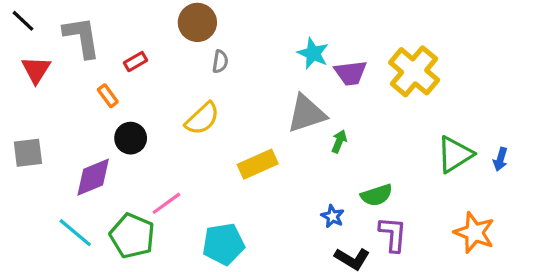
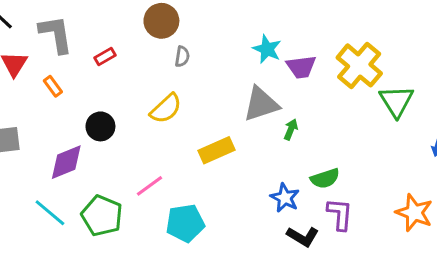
orange rectangle: (108, 96) -> (53, 86), moved
green triangle: (455, 154) -> (396, 101), moved, turned -30
pink line: (166, 203) -> (150, 186), moved
blue star: (333, 216) -> (285, 198), size x1.4

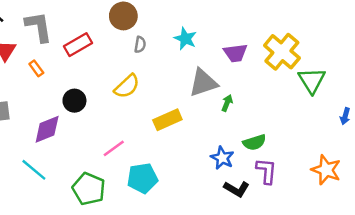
cyan star: (267, 49) -> (185, 39), moved
red rectangle: (105, 57) -> (78, 45), size x1.6
green pentagon: (102, 216) -> (89, 189), moved

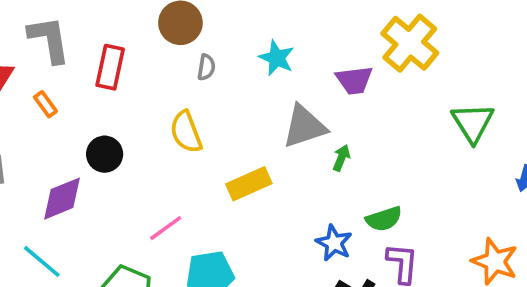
red rectangle: (78, 45) -> (110, 67), turned -48
yellow cross: (282, 52) -> (410, 43), moved
yellow semicircle: (127, 86) -> (186, 132), turned 112

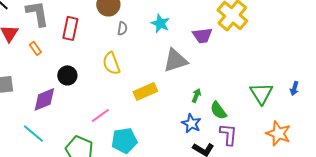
green triangle: (473, 123) -> (261, 93), moved
green arrow: (341, 158) -> (196, 95), moved
green semicircle: (384, 219) -> (218, 110), turned 72

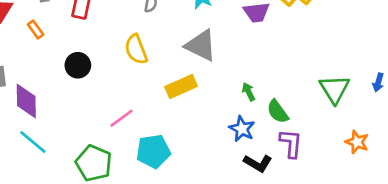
gray triangle: (175, 60) -> (201, 45), moved, turned 44
green arrow: (196, 95) -> (249, 92), turned -48
purple diamond: (44, 99) -> (26, 101), moved, turned -68
orange star: (278, 133) -> (357, 142), size x0.7

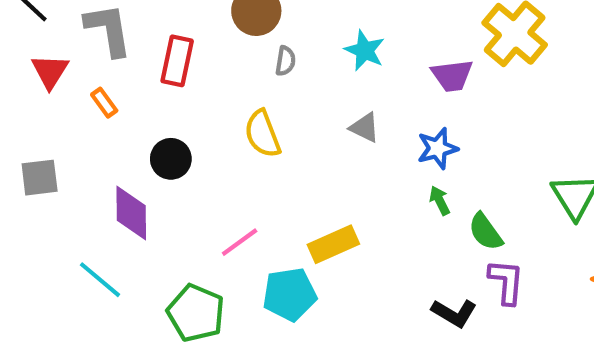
gray triangle: (201, 45) -> (365, 128), size x0.6
yellow rectangle: (181, 86) -> (333, 244), moved
purple diamond: (26, 101) -> (131, 213), moved
blue star: (242, 129) -> (438, 148), moved, turned 30

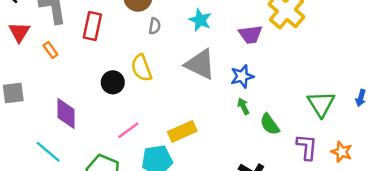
gray triangle: (365, 128) -> (200, 64), size x1.8
black circle: (171, 159) -> (113, 82), moved
purple L-shape: (506, 282) -> (307, 147), moved

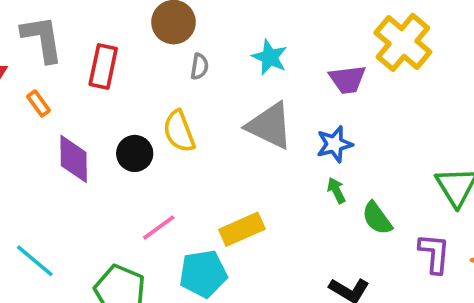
purple diamond: (66, 113) -> (74, 159), moved

